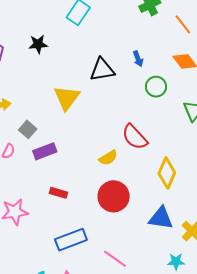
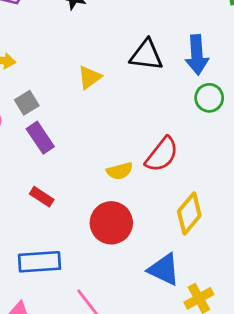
blue arrow: (138, 59) -> (197, 55), size x1.8
yellow triangle: (67, 98) -> (90, 77), size x0.7
red semicircle: (135, 137) -> (162, 154), turned -116
purple rectangle: (45, 151) -> (40, 138), turned 60

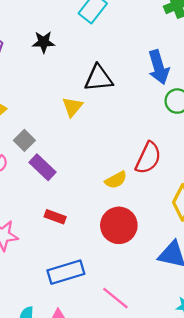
black triangle: (146, 55) -> (99, 78), moved

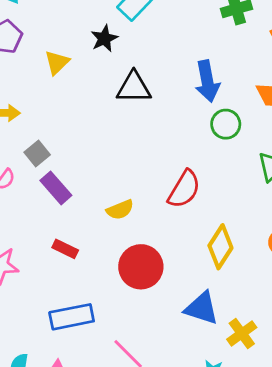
black star: (44, 42) -> (104, 38), moved, turned -30
yellow triangle: (72, 107) -> (57, 62), moved
yellow semicircle: (116, 180) -> (120, 210), moved

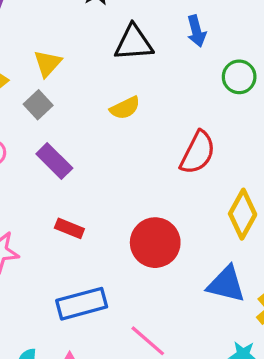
yellow triangle: (57, 62) -> (48, 63), moved
blue arrow: (207, 81) -> (196, 31), moved, size x0.7
gray square: (37, 153) -> (38, 105), moved
yellow semicircle: (120, 210) -> (125, 108), moved

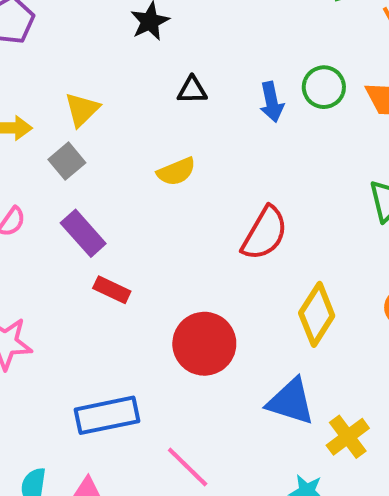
blue arrow: (196, 31) -> (272, 102), moved
black triangle: (134, 43) -> (192, 90), size x0.6
green circle: (239, 77) -> (324, 87), moved
red rectangle: (69, 228) -> (112, 290), moved

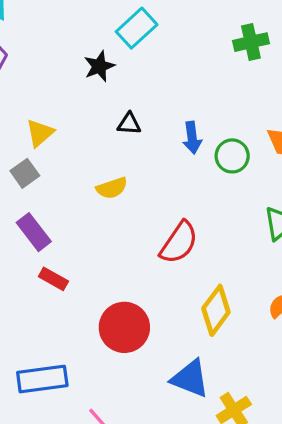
green circle: (324, 87) -> (232, 156), moved

